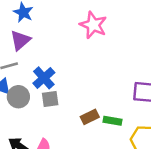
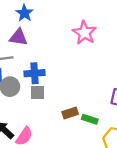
purple triangle: (20, 40) -> (18, 37), turned 42
blue cross: (44, 78) -> (35, 73), turned 30

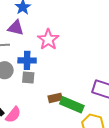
pink star: (84, 33) -> (48, 39), moved
green rectangle: (90, 119) -> (72, 105), size x1.6

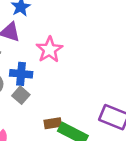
gray square: (28, 77) -> (21, 95), turned 32

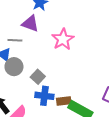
blue cross: (21, 74) -> (44, 96), moved

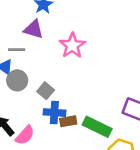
brown rectangle: (64, 101) -> (68, 121), moved

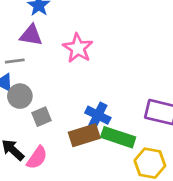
gray square: (46, 91) -> (42, 117), moved, turned 35
blue cross: (54, 113) -> (98, 115), moved, turned 30
brown rectangle: (68, 121) -> (84, 135), size x1.5

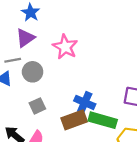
purple triangle: (31, 35) -> (25, 38), turned -42
gray circle: (20, 96) -> (33, 72), moved

